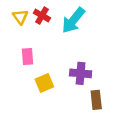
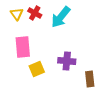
pink rectangle: (28, 56) -> (23, 47), size x1.5
brown rectangle: (96, 100) -> (90, 79), moved

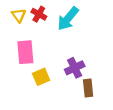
purple cross: (67, 61) -> (75, 68), turned -30
brown rectangle: (90, 79) -> (88, 88), moved

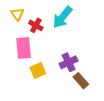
red cross: (39, 14) -> (36, 25), moved
brown rectangle: (88, 88) -> (81, 81), turned -35

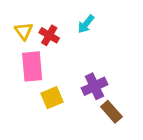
yellow triangle: (17, 14) -> (24, 31), moved
cyan arrow: (62, 17) -> (86, 24), size x0.6

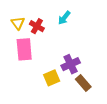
yellow square: (52, 98) -> (52, 78), moved

